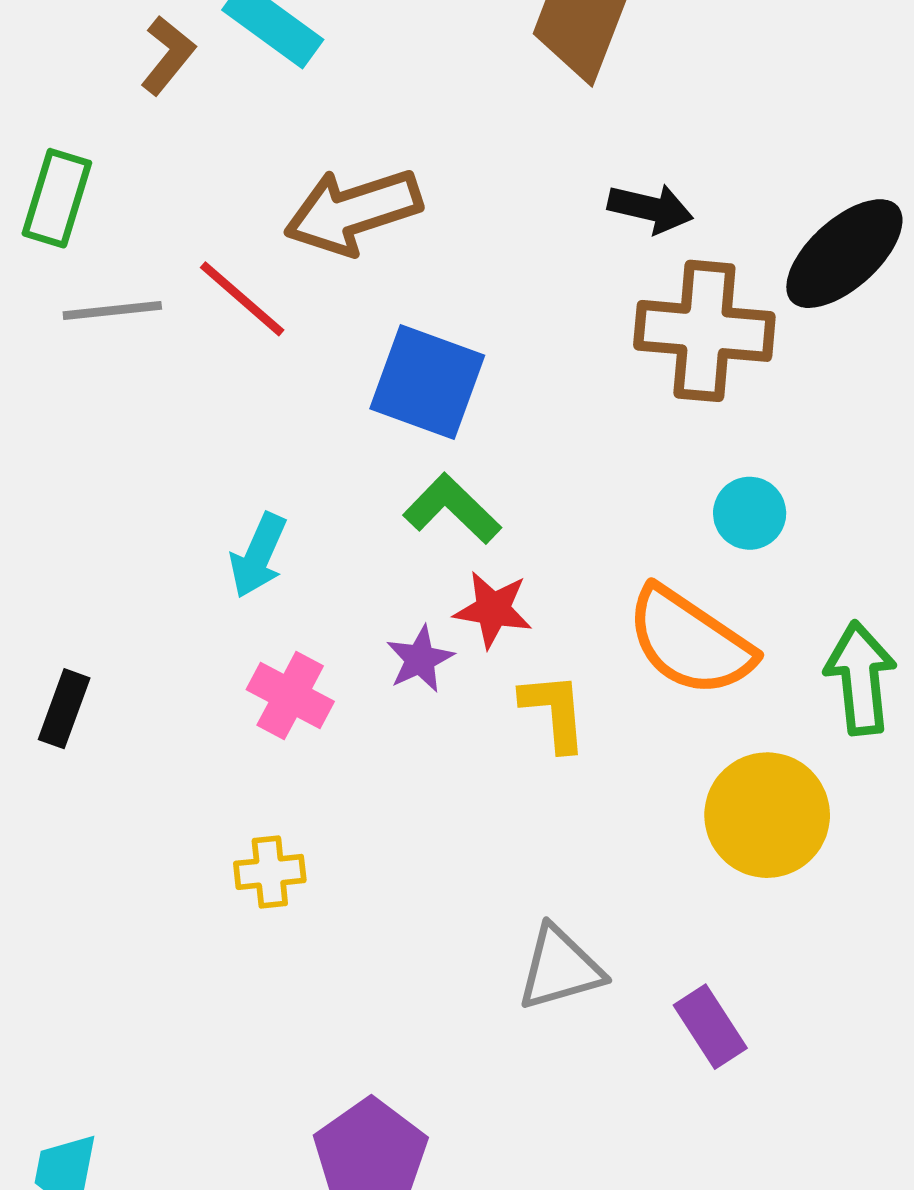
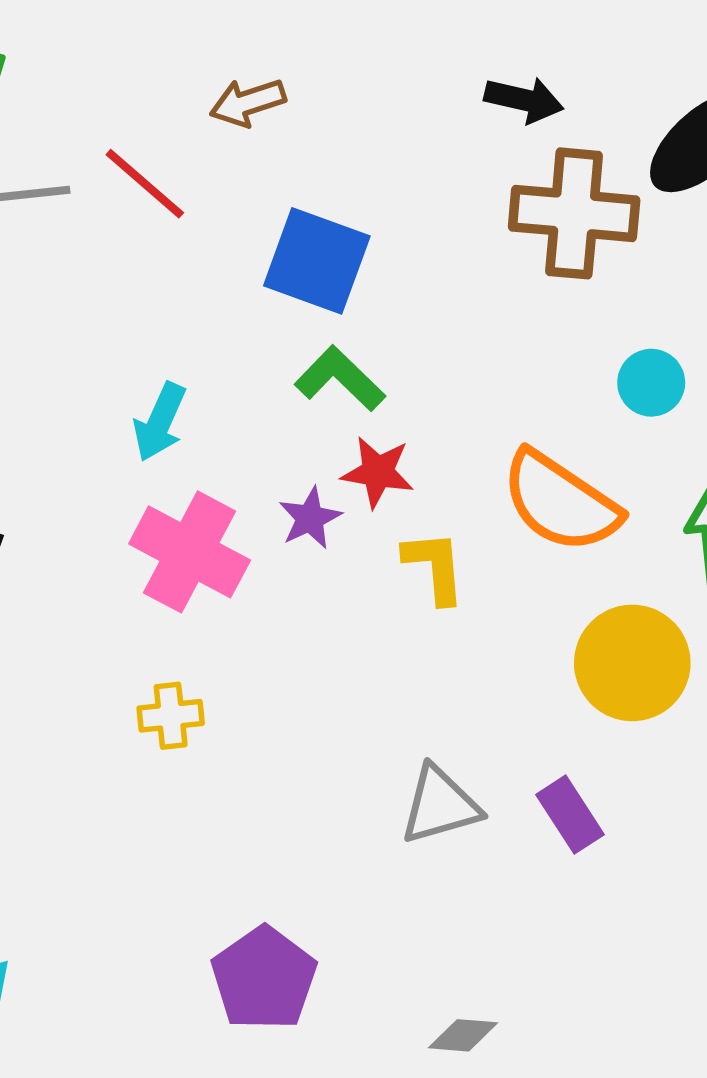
brown arrow: (353, 211) -> (248, 102), size x0.6
cyan circle: (750, 513) -> (651, 383), moved
pink cross: (290, 696) -> (190, 552), size x1.5
purple rectangle: (710, 1027) -> (570, 815), moved

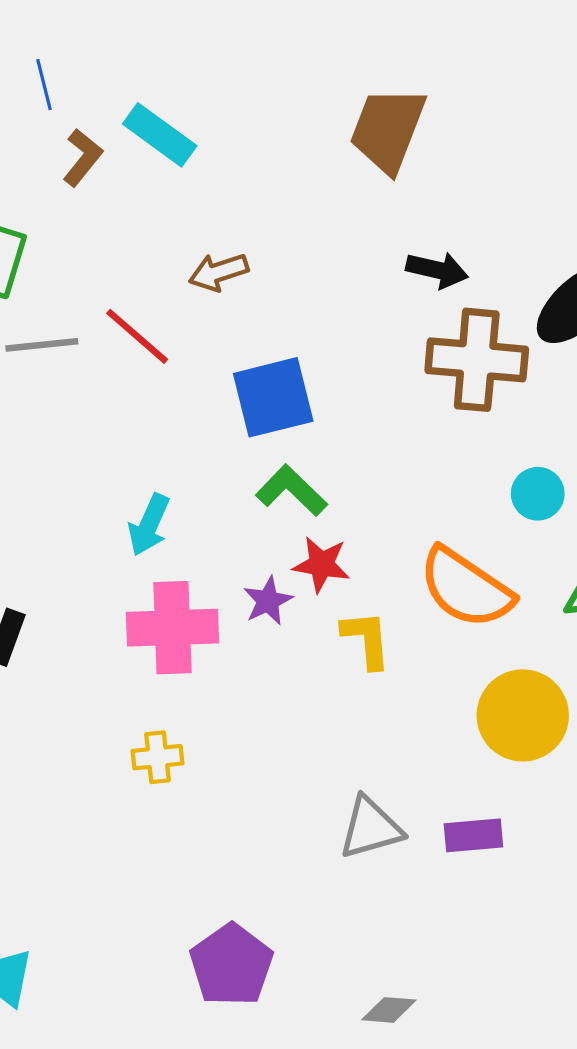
blue square: (317, 261) -> (273, 397), turned -34
pink cross: (190, 552) -> (173, 628), turned -30
purple rectangle: (570, 815) -> (473, 835), turned -62

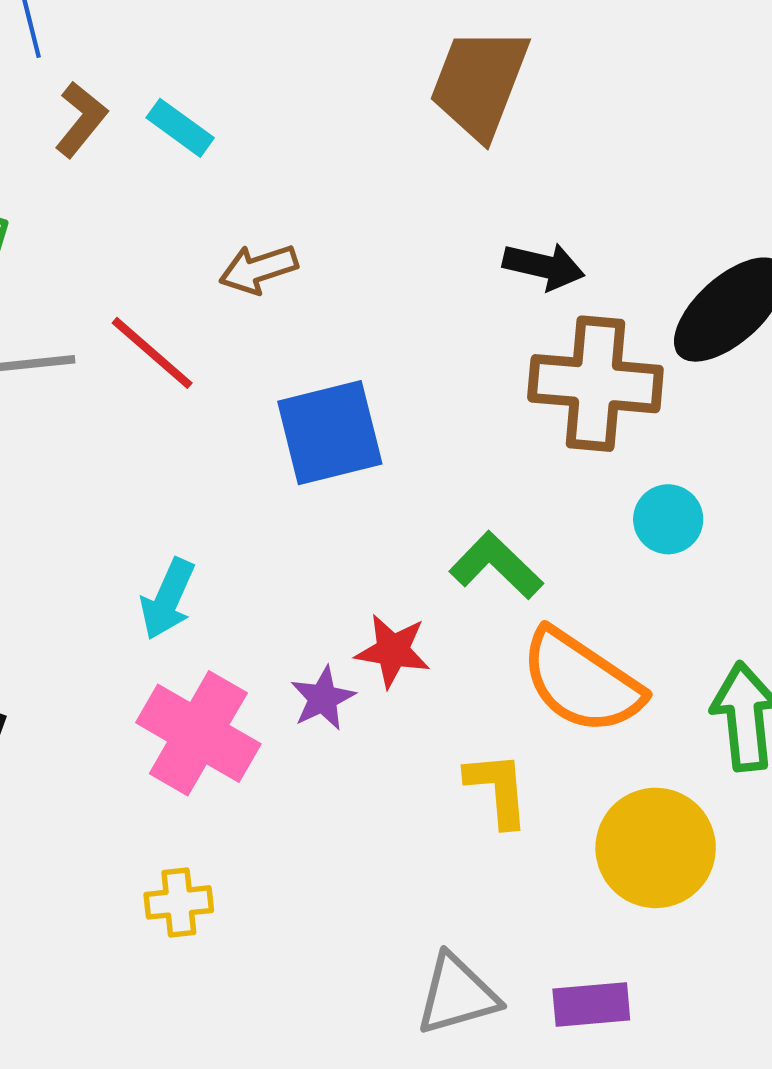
cyan rectangle: (160, 135) -> (180, 128), moved, size x0.7
green L-shape: (291, 491) -> (496, 565), moved
cyan circle: (538, 494) -> (668, 519), moved
pink cross: (173, 628) -> (198, 733), turned 32
yellow L-shape: (366, 639) -> (498, 789), moved

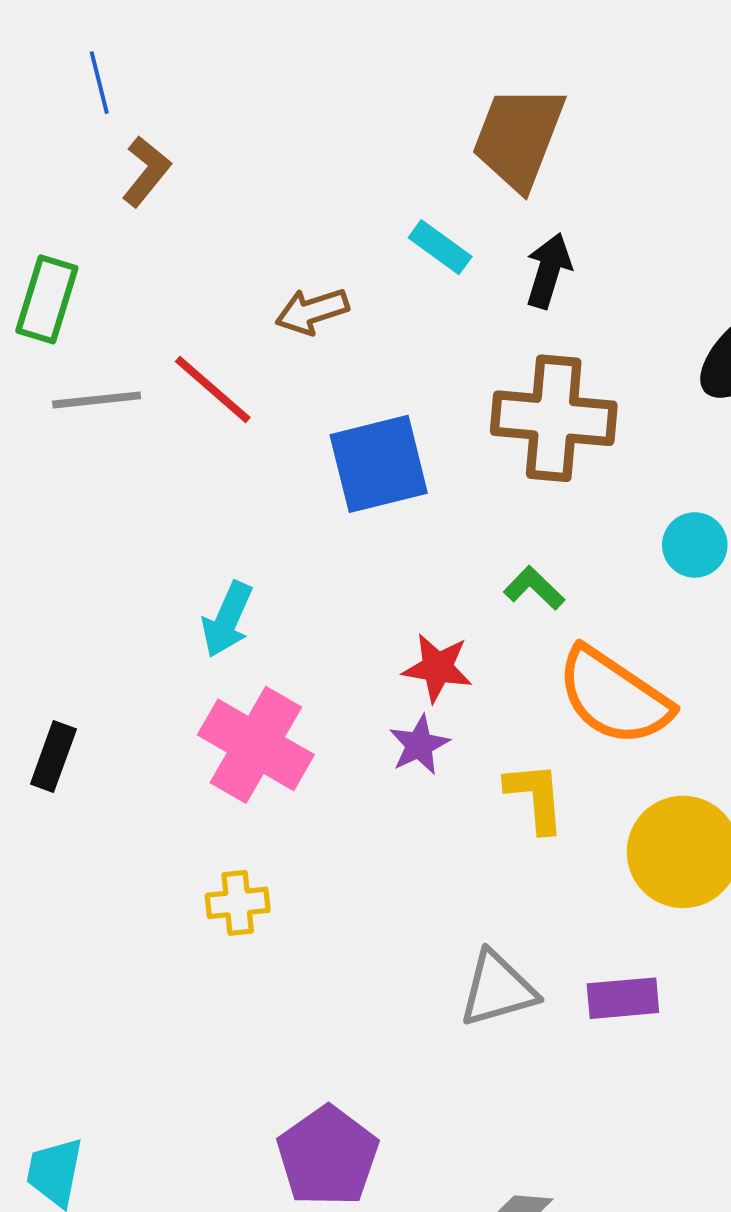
cyan rectangle: (180, 128) -> (440, 247), moved
black arrow: (544, 266) -> (548, 271), moved, turned -86
brown cross: (595, 384) -> (554, 418), moved
green L-shape: (496, 565) -> (534, 588), size x0.7
purple star: (323, 698) -> (419, 745), moved

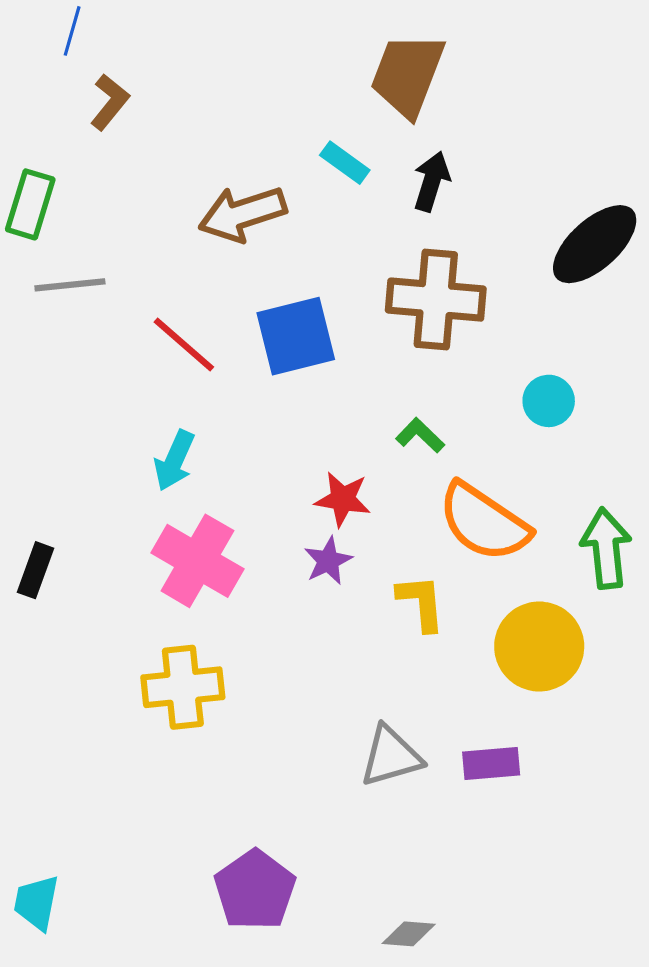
blue line: (99, 83) -> (72, 31), turned 30
brown arrow: (312, 311) -> (242, 214), size x1.5
red line: (213, 390) -> (184, 344), moved
yellow cross: (238, 903) -> (183, 687), size x1.6

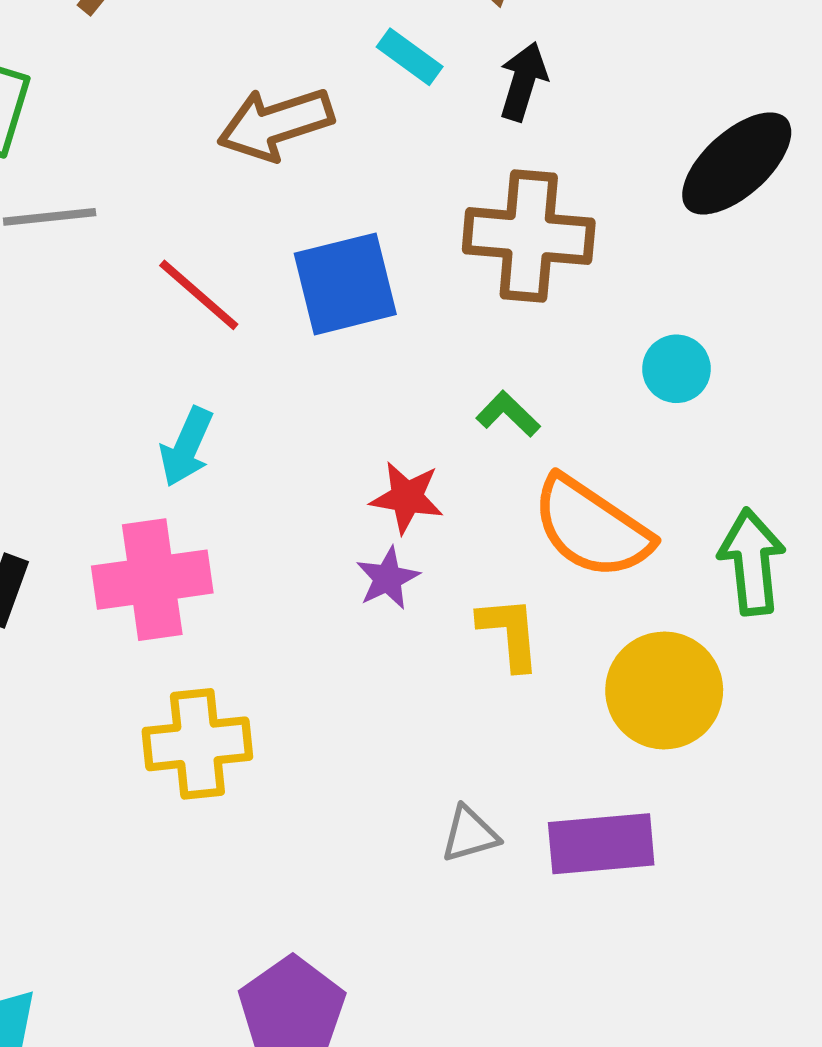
pink cross: (197, 561) -> (152, 580), moved, turned -38
gray triangle: (391, 756) -> (470, 834), size x0.7
purple rectangle: (491, 764) -> (601, 844), size x1.4

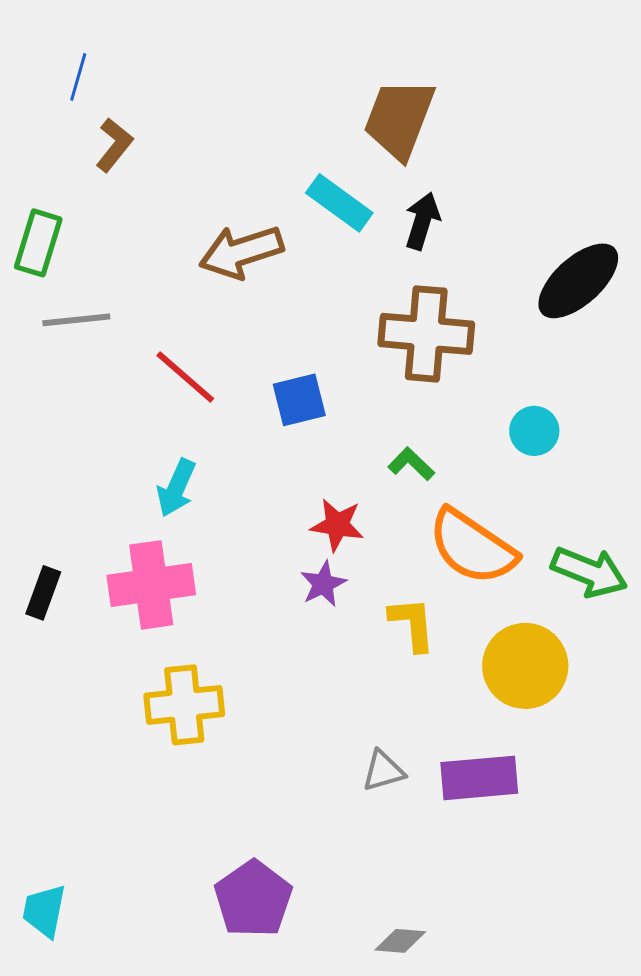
cyan rectangle: (410, 57) -> (339, 203), size x1.4
blue square: (345, 284) -> (299, 400), moved, size x0.7
green arrow: (752, 562) -> (589, 572), turned 118

